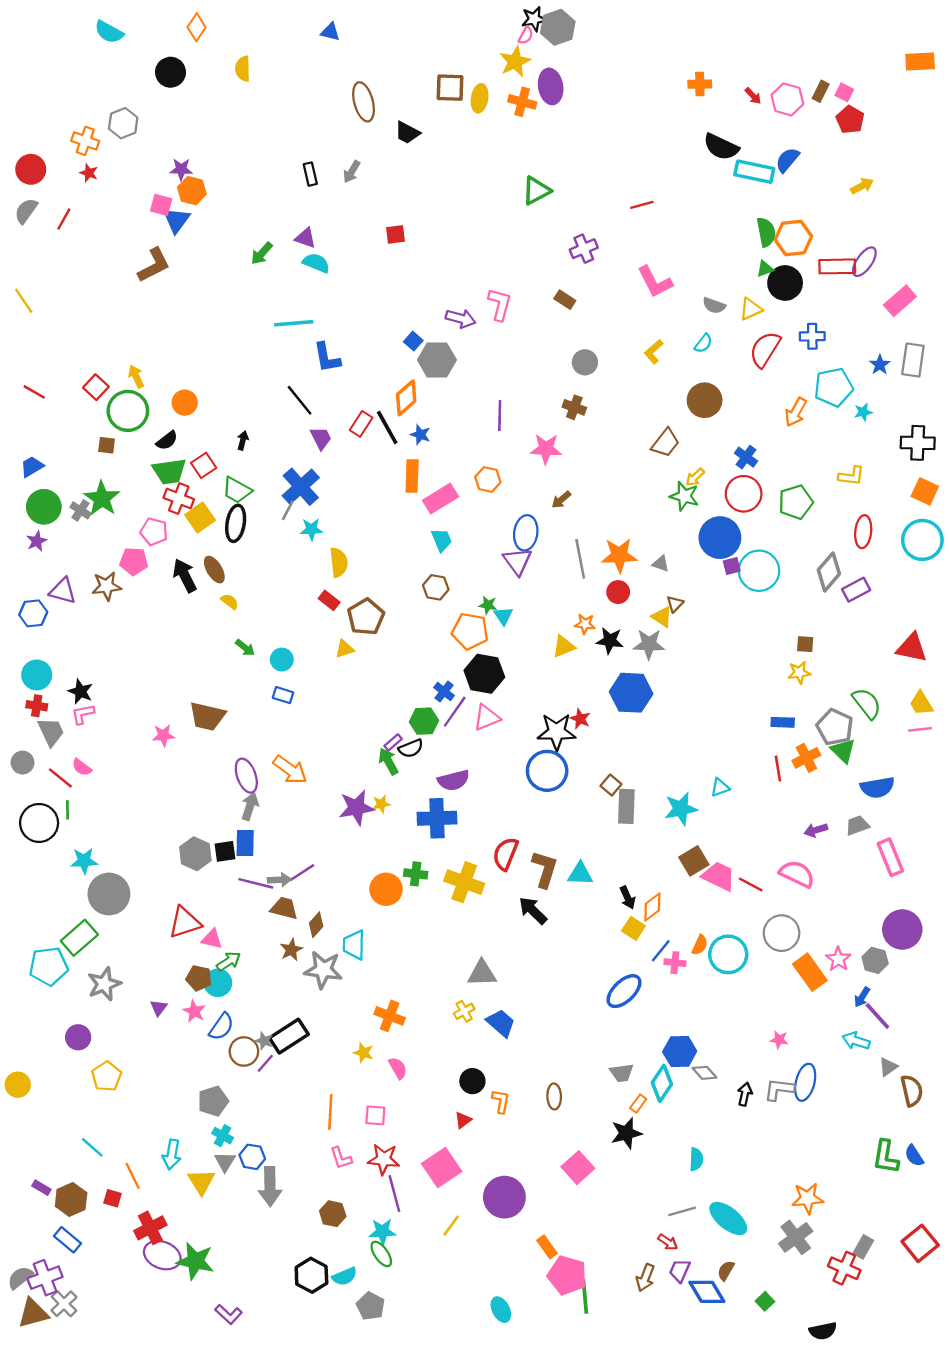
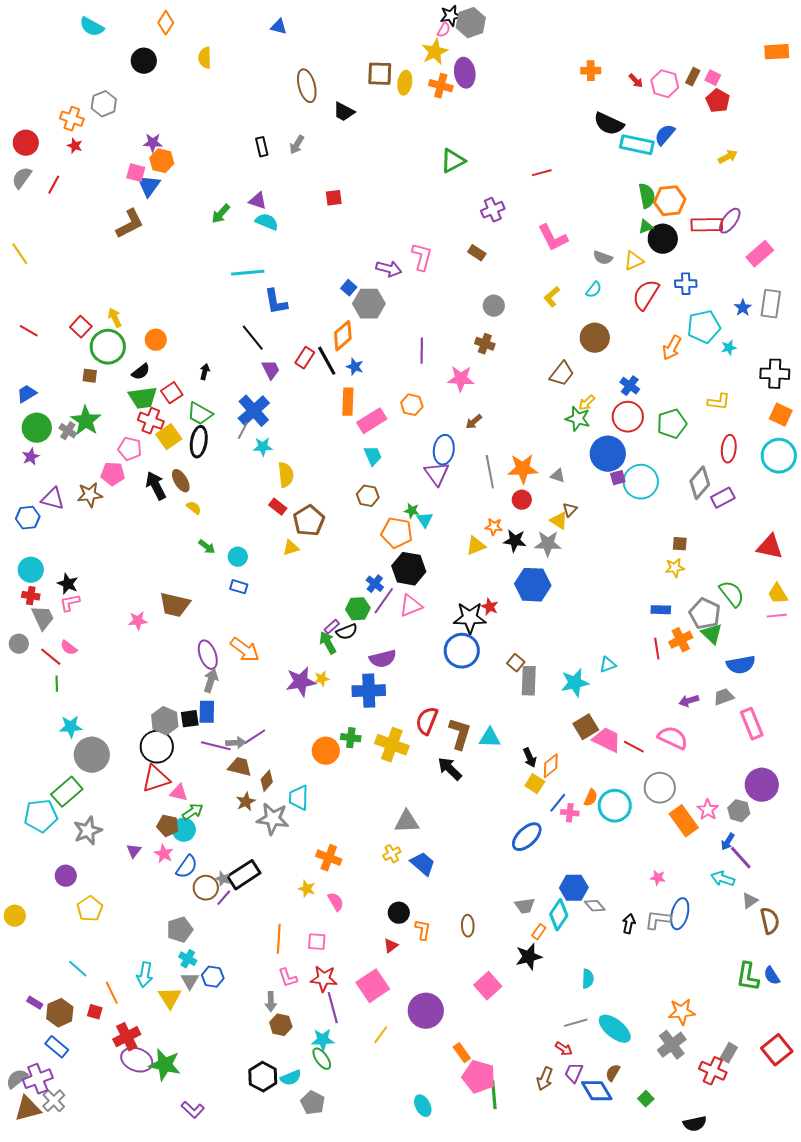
black circle: (39, 823) -> (157, 747), moved
gray arrow: (270, 1186) -> (271, 1002), moved, size x0.6

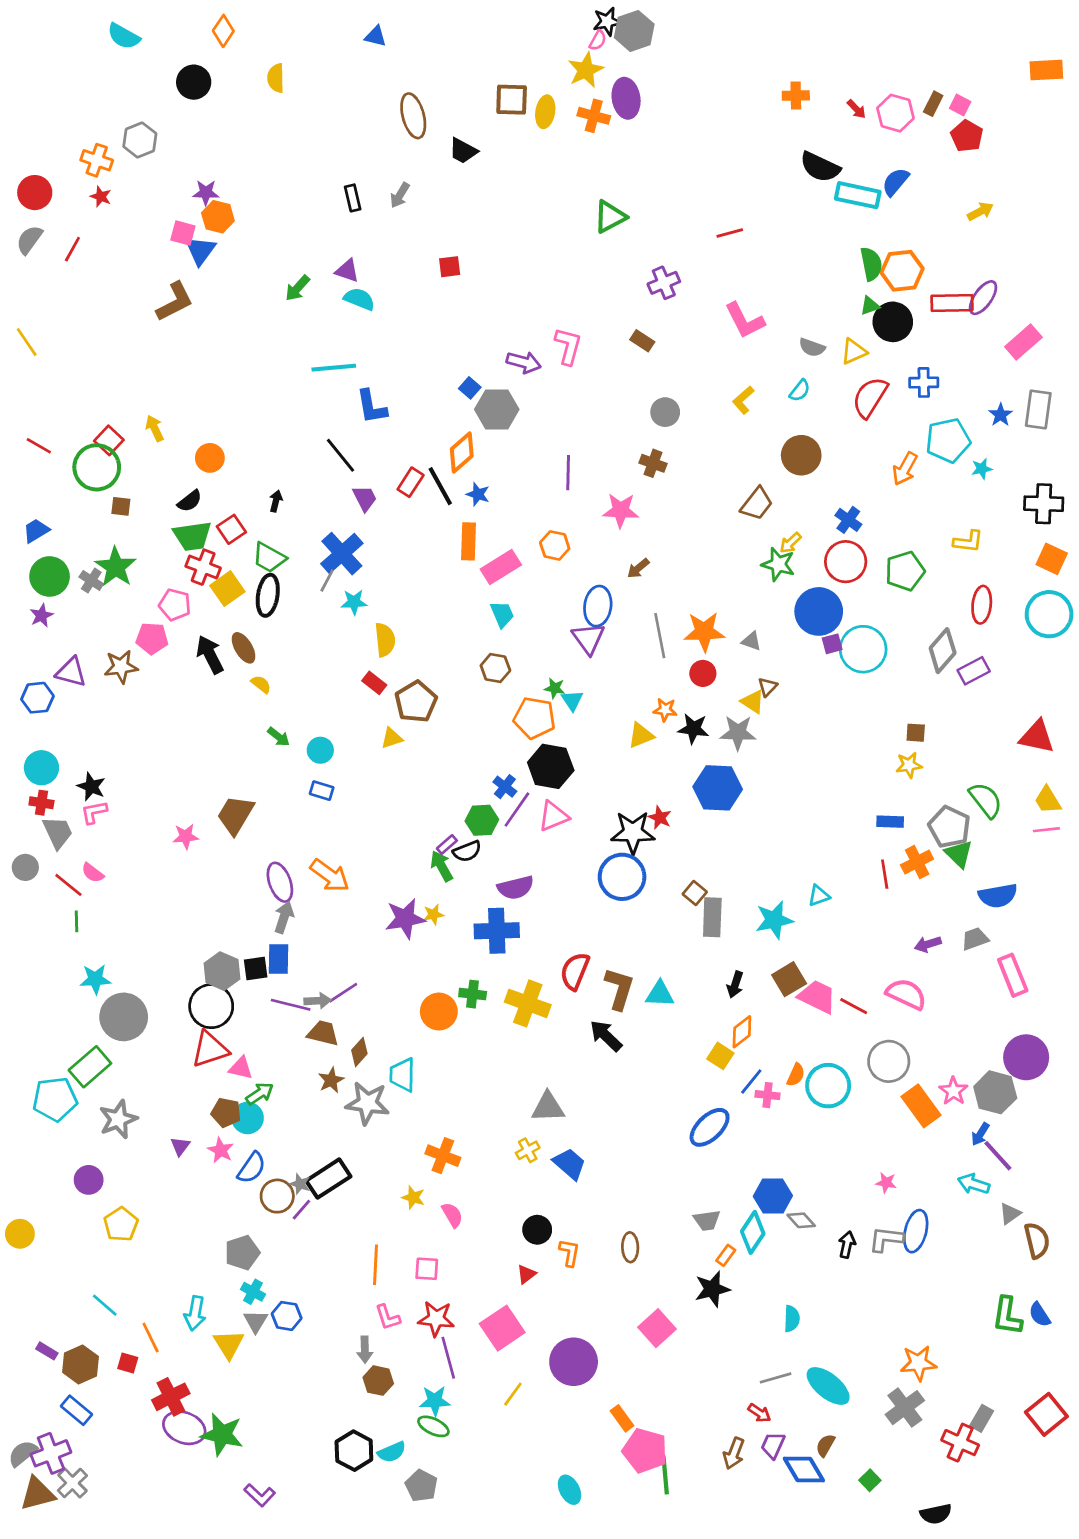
green circle: (108, 347) -> (97, 467), moved
brown trapezoid: (175, 605) -> (235, 815), turned 108
black arrow: (530, 758) -> (735, 985), moved, turned 42
gray hexagon: (739, 811) -> (995, 1092), size x1.4
green ellipse: (322, 1059) -> (433, 1426), turned -30

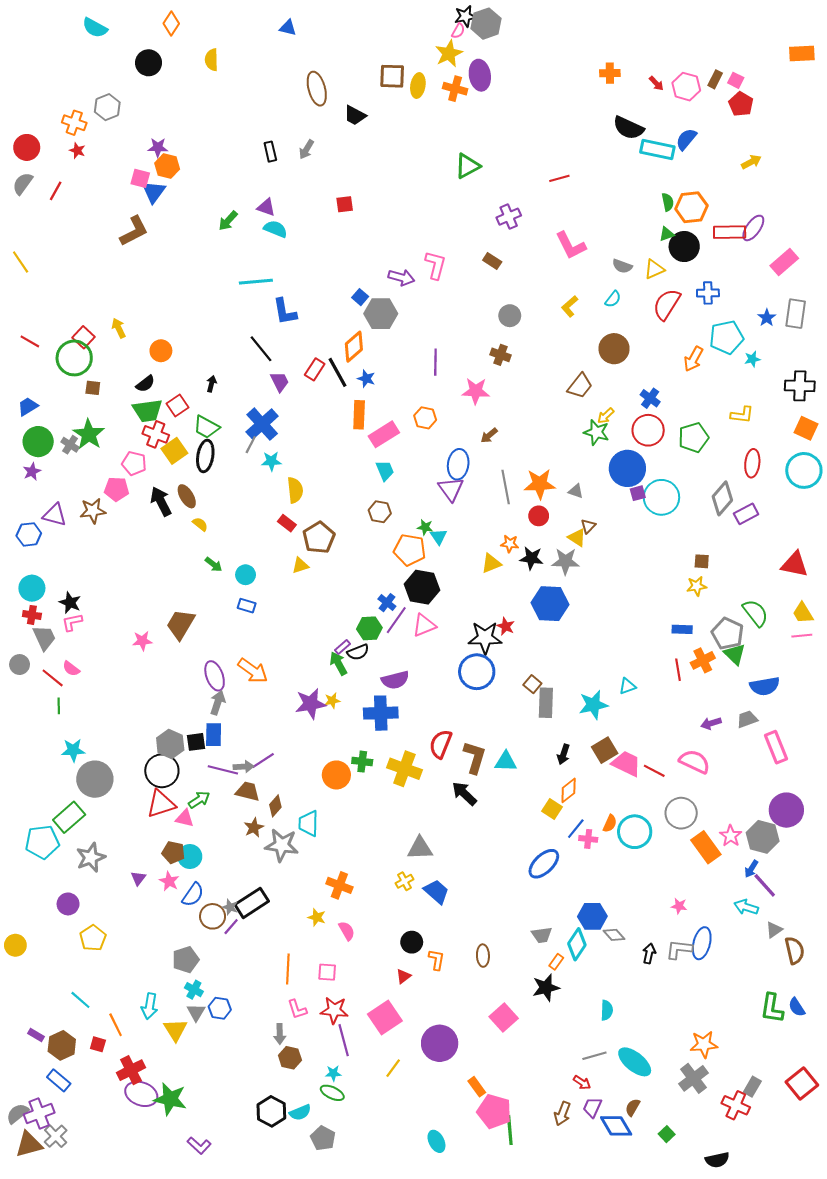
green semicircle: (871, 264) -> (668, 202), size x0.7
green arrow: (260, 1094) -> (199, 800), moved
cyan star: (435, 1401) -> (333, 1073), size x0.7

